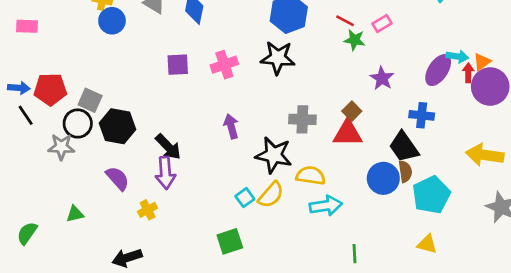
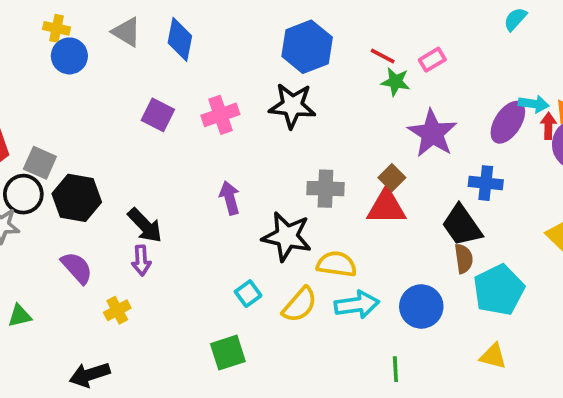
purple square: (178, 65) -> (158, 115), turned 30
purple star: (382, 78) -> (432, 133), size x1.5
purple arrow: (165, 173) -> (141, 260), size x0.7
blue circle: (383, 178) -> (421, 306), moved
yellow semicircle: (271, 195) -> (300, 305), moved

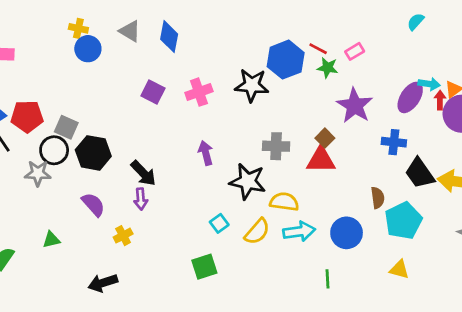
blue hexagon: (307, 47) -> (286, 60), moved
black trapezoid: (462, 225) -> (420, 173), moved

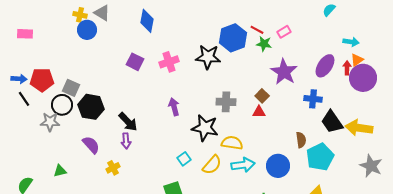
gray triangle: (130, 31) -> (102, 13), moved
cyan arrow: (429, 84) -> (351, 42), moved
red triangle: (321, 160) -> (259, 112), size x0.6

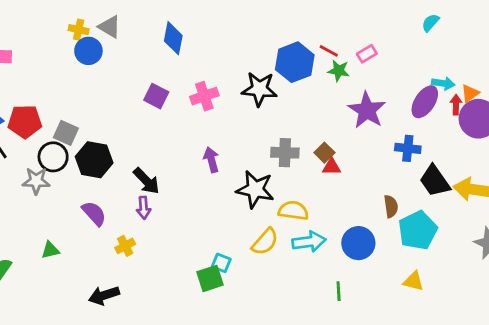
cyan arrow: (351, 42) -> (443, 83), moved
brown square: (262, 96) -> (324, 153), moved
cyan square: (184, 159) -> (221, 263), moved, turned -32

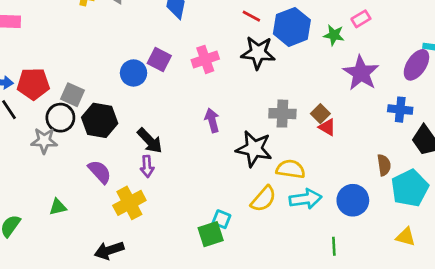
blue circle: (88, 51) -> (134, 73), moved
red line: (329, 51) -> (251, 16), moved
red triangle: (332, 167) -> (327, 127), turned 30
yellow cross: (125, 246) -> (129, 203), size x1.6

